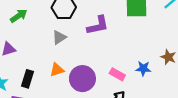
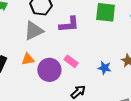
gray triangle: (59, 37) -> (34, 31), size x1.5
pink rectangle: (117, 74) -> (71, 61), moved

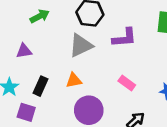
purple circle: (49, 70) -> (89, 110), moved

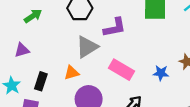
gray triangle: (81, 45) -> (87, 47), moved
pink rectangle: (127, 83) -> (122, 70), size x1.5

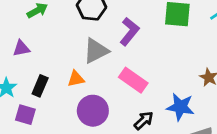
purple L-shape: (115, 28) -> (129, 31), turned -45
blue star: (161, 73) -> (180, 107), moved, size x1.5

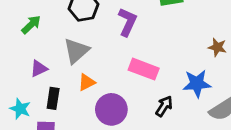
purple triangle: (21, 48) -> (39, 69), moved
gray triangle: (96, 51) -> (76, 51), moved

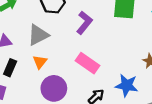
orange triangle: (87, 82) -> (40, 62), turned -40

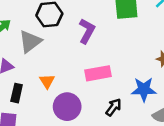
gray triangle: (38, 35) -> (30, 41), moved
pink rectangle: (88, 63) -> (98, 73), turned -35

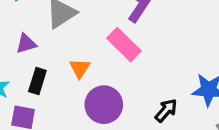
pink rectangle: (98, 73) -> (124, 45), moved, turned 50

